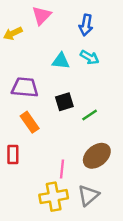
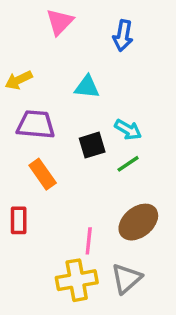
yellow arrow: (13, 33) -> (19, 80), moved
cyan arrow: (90, 57) -> (128, 130), moved

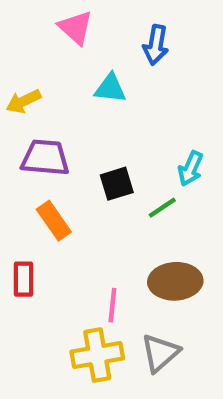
pink triangle: (60, 22) -> (76, 28), turned -32
cyan triangle: (87, 87) -> (110, 88), moved
cyan arrow: (128, 130) -> (190, 169), moved, turned 84
brown ellipse: (138, 222) -> (175, 281), turned 36

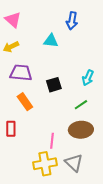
pink triangle: (76, 28) -> (13, 20), moved
green line: (162, 208) -> (81, 105), moved
gray triangle: (160, 353) -> (74, 163), turned -36

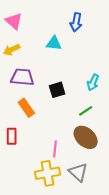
brown ellipse: (81, 130) -> (86, 137), turned 45

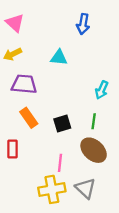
cyan triangle: (54, 43) -> (59, 58), moved
black square: (57, 90) -> (62, 124), moved
green line: (86, 111) -> (94, 121), turned -48

